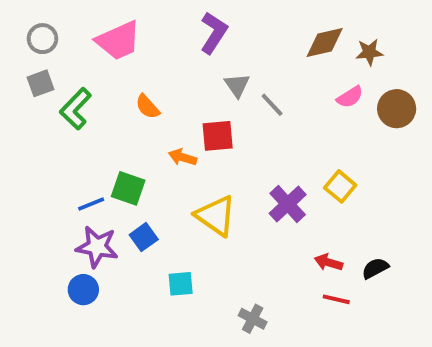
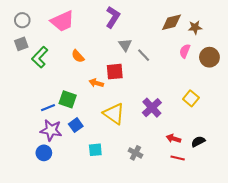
pink semicircle: (350, 97) -> (185, 51), turned 144
yellow square: (340, 186) -> (191, 98), moved
gray cross: (253, 319) -> (135, 153), moved

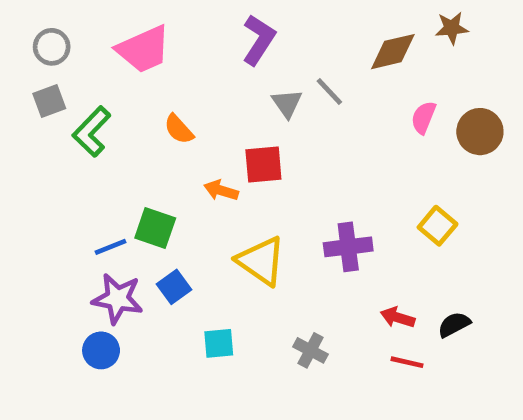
brown star: (195, 27) -> (452, 28), moved
gray line: (144, 55) -> (329, 92), moved
purple cross: (152, 108) -> (348, 247), turned 36

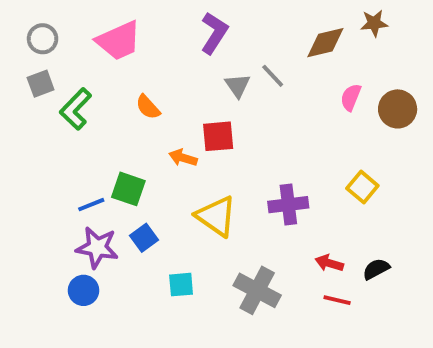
gray cross: (310, 350) -> (257, 290), size x1.6

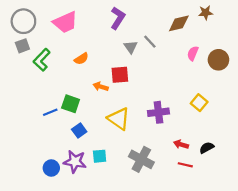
gray circle: (43, 39) -> (23, 21), size x1.5
orange semicircle: (148, 107) -> (81, 59), turned -80
purple star: (97, 247) -> (75, 162), moved
blue circle: (84, 290) -> (51, 168), moved

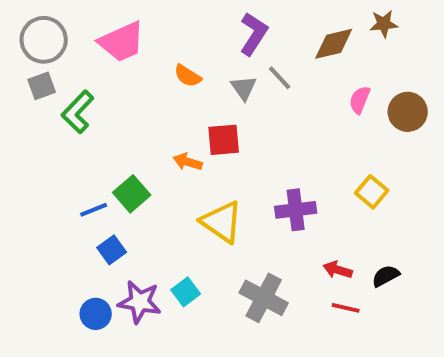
purple L-shape: (118, 18) -> (254, 34), moved
orange semicircle: (81, 59) -> (188, 76), moved, turned 64
green square: (71, 104) -> (132, 194), turned 30
blue square: (79, 131) -> (112, 250), moved
cyan square: (100, 156) -> (186, 292), turned -32

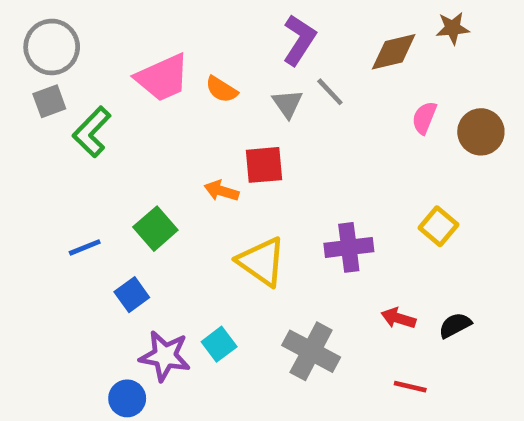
pink trapezoid: (122, 42) -> (163, 78), moved
blue line: (94, 210) -> (85, 247), moved
red line: (346, 308) -> (410, 387), moved
blue circle: (96, 314) -> (127, 398), moved

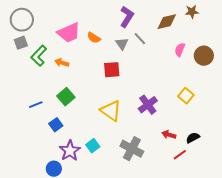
orange arrow: (221, 191) -> (62, 63), moved
purple cross: (349, 247) -> (148, 105), turned -30
purple star: (165, 356) -> (70, 151), turned 30
red line: (410, 387) -> (180, 155), moved, turned -48

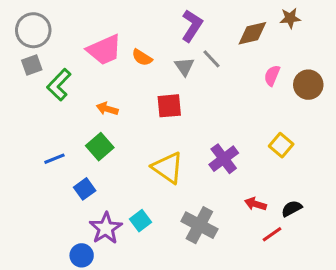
orange arrow: (62, 63) -> (107, 109), moved

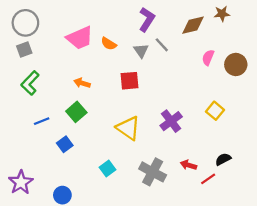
green L-shape: (59, 85) -> (30, 83), moved
red arrow: (255, 204) -> (188, 165), moved
purple star: (106, 228) -> (21, 182), moved

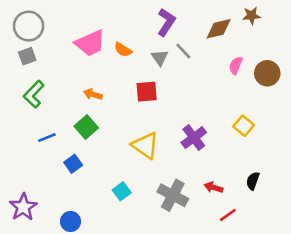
black semicircle: (223, 159) -> (253, 181), turned -42
red line: (208, 179) -> (228, 215), moved

